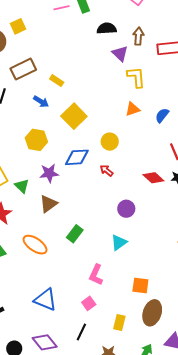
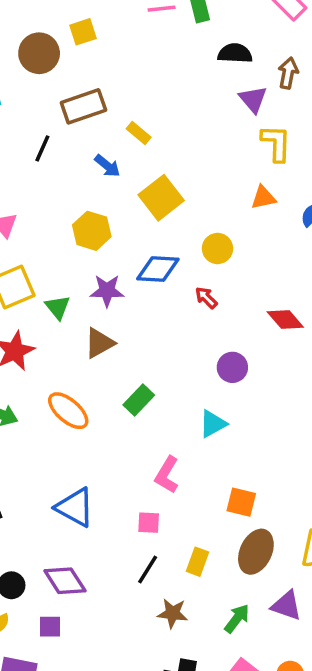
pink square: (89, 303) -> (149, 523), turned 32
black line: (81, 332) -> (148, 569), moved

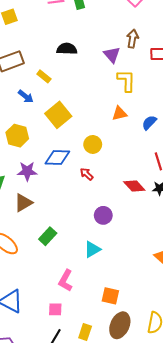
black semicircle: (235, 53) -> (67, 49), moved

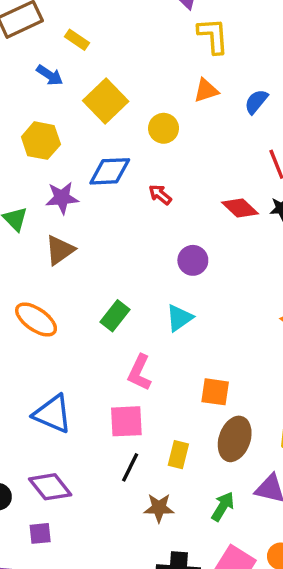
yellow circle: (93, 144) -> (164, 128), moved
green rectangle: (48, 236) -> (115, 316), moved
pink square: (55, 309) -> (126, 421), size x1.5

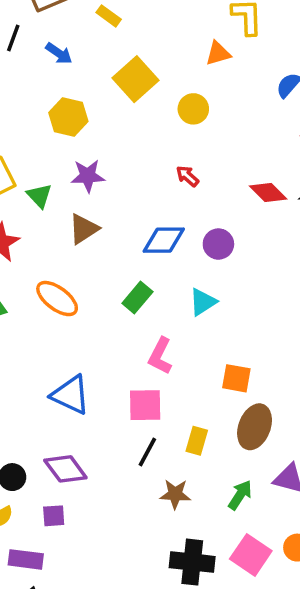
blue arrow: (50, 75) -> (59, 53), moved
orange triangle: (206, 90) -> (218, 53), moved
blue diamond: (110, 171) -> (164, 240), moved

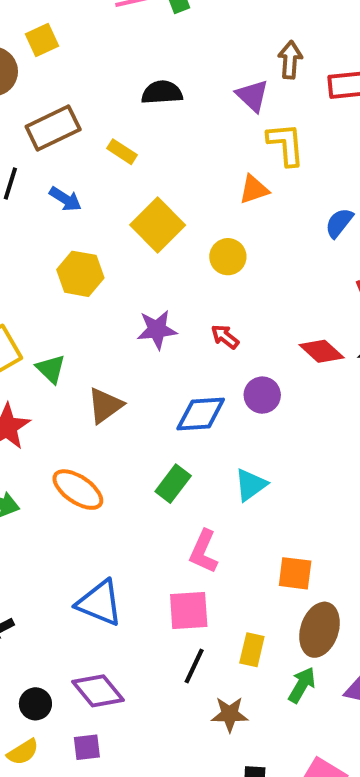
purple star: (88, 176) -> (157, 330), moved
purple circle: (218, 244) -> (262, 395), moved
green arrow: (240, 495) -> (302, 685), moved

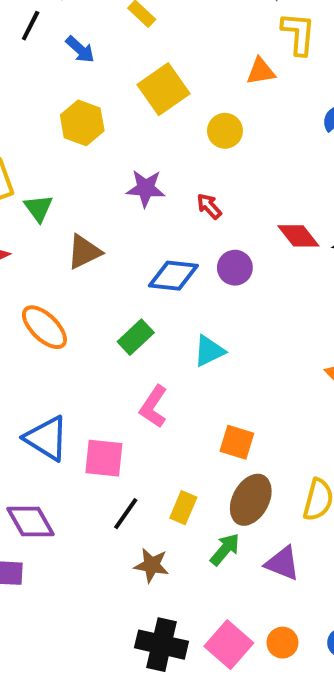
pink square: (189, 610) -> (104, 458), moved

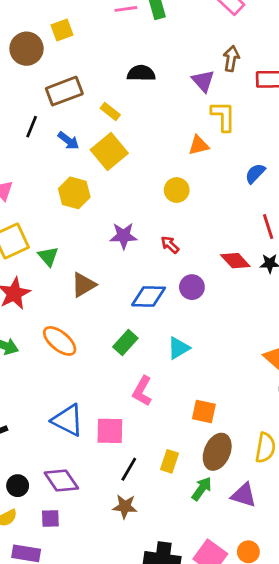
yellow square: (163, 89) -> (109, 151), moved
brown star: (152, 565) -> (125, 507), moved

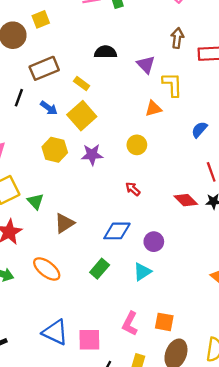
purple triangle: (203, 81) -> (146, 65), moved
purple star: (123, 236) -> (92, 155), moved
purple circle: (192, 287) -> (154, 242), moved
pink L-shape: (142, 391) -> (130, 324), moved

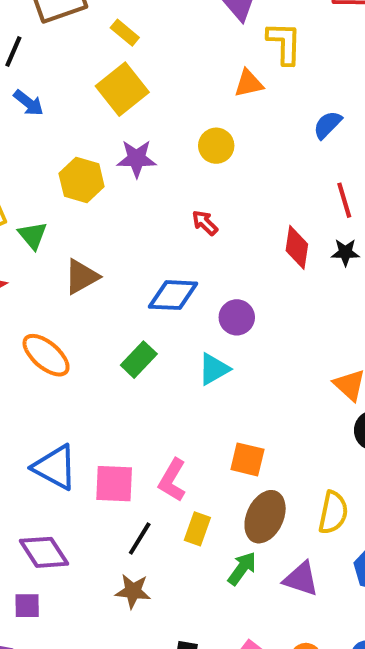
blue arrow: (49, 108) -> (29, 103), moved
yellow hexagon: (55, 150) -> (82, 180), moved
red diamond: (186, 200) -> (297, 247), turned 50
pink L-shape: (130, 324) -> (172, 480), moved

